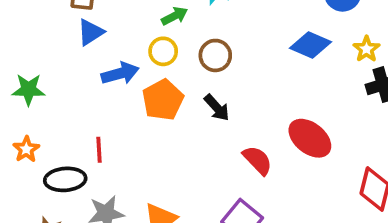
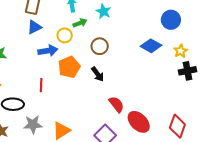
yellow circle: (163, 51) -> (65, 35), moved
red ellipse: (310, 138) -> (139, 122), moved
red line: (99, 150) -> (41, 85), moved

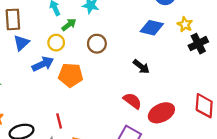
orange pentagon: (69, 67) -> (71, 75), turned -30
black arrow: (98, 74) -> (141, 67), moved
red line: (41, 85) -> (59, 121), moved
red ellipse: (139, 122) -> (161, 113), turned -55

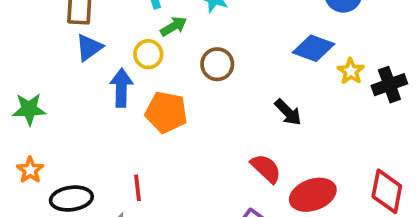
yellow star: (185, 24) -> (351, 71), moved
blue arrow: (43, 64) -> (121, 88), turned -70

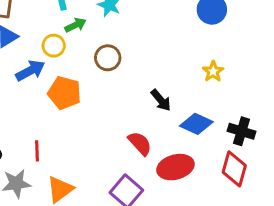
blue diamond: (314, 48) -> (196, 124), moved
black cross: (389, 85) -> (241, 131), moved, turned 32
blue arrow: (121, 88) -> (30, 71), turned 56

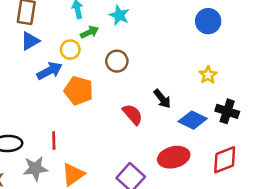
black cross: (241, 131) -> (227, 111), moved
red semicircle: (140, 143) -> (133, 114), moved
red diamond: (234, 169) -> (225, 160), turned 52

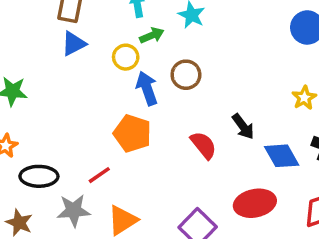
blue arrow: (49, 71) -> (147, 88), moved, turned -85
orange pentagon: (79, 91) -> (132, 133), moved
blue diamond: (193, 120) -> (282, 156), turned 32
red line: (54, 141) -> (99, 175), turned 54

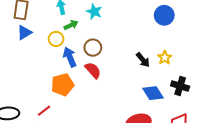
black arrow: (243, 126) -> (143, 60), moved
orange pentagon: (132, 133) -> (63, 85), turned -30
red semicircle: (204, 145) -> (93, 70), moved

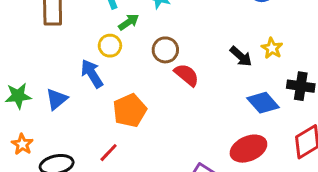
blue triangle: (24, 33) -> (57, 99), moved
blue arrow: (70, 57) -> (92, 74), moved
red semicircle: (93, 70) -> (187, 75), moved

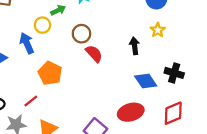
yellow star: (272, 48) -> (158, 30), moved
black arrow: (241, 56) -> (135, 46), turned -147
orange pentagon: (130, 110) -> (50, 73), turned -30

